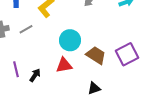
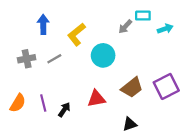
cyan circle: (70, 40) -> (103, 55), moved
brown trapezoid: (96, 55) -> (132, 88), turned 110

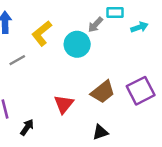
cyan circle: (103, 55) -> (77, 44), moved
red triangle: (96, 99) -> (64, 104), turned -42
black arrow: (64, 110) -> (27, 127), moved

